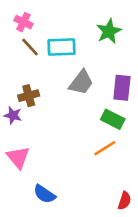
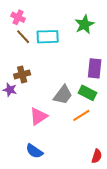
gray trapezoid: (81, 82) -> (63, 95), moved
pink triangle: (18, 157) -> (38, 116), moved, turned 36

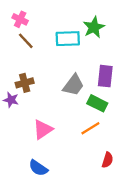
cyan rectangle: (48, 37) -> (68, 39), moved
gray trapezoid: (63, 95) -> (73, 85), moved
red semicircle: (97, 156) -> (107, 160), moved

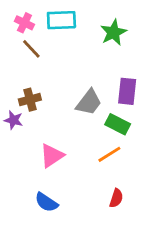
cyan rectangle: (68, 39) -> (61, 20), moved
red semicircle: (107, 160) -> (116, 198), moved

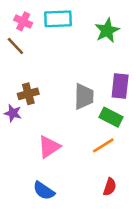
brown line: (31, 49) -> (15, 46), moved
gray trapezoid: (89, 102) -> (84, 96), turned -36

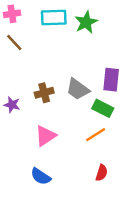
pink cross: (23, 21) -> (12, 14), moved, turned -35
green star: (107, 31) -> (86, 22), moved
brown cross: (28, 94) -> (44, 93), moved
gray trapezoid: (84, 96) -> (78, 89), turned 125

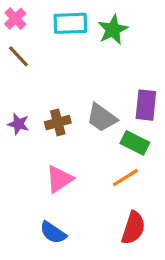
pink cross: (12, 14) -> (15, 19), turned -35
purple star: (12, 105) -> (18, 124), moved
red semicircle: (102, 173) -> (133, 228), size x1.5

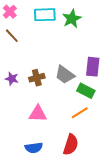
pink triangle: (59, 179) -> (38, 114), turned 36
red semicircle: (133, 228) -> (71, 145), moved
blue semicircle: (53, 233) -> (34, 148), turned -42

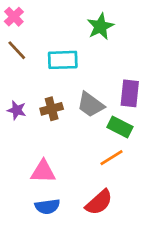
cyan rectangle: (45, 15) -> (63, 60), moved
pink triangle: (38, 114) -> (43, 172), moved
red semicircle: (71, 145) -> (99, 202), turned 30

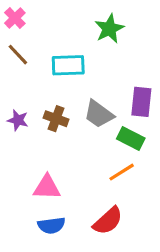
brown cross: (52, 109) -> (56, 119), turned 35

